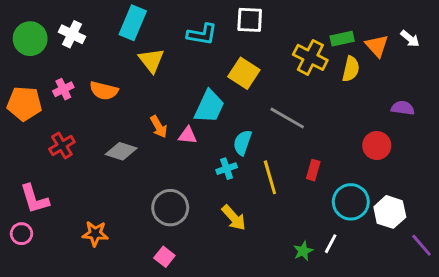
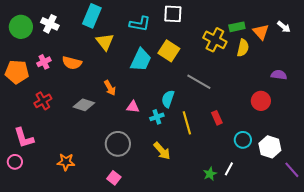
cyan trapezoid: (209, 107) -> (141, 60), moved
pink triangle: (188, 135) -> (133, 107), moved
red rectangle: (313, 170) -> (217, 118), turned -40
cyan circle: (351, 202) -> (243, 140), size x0.7

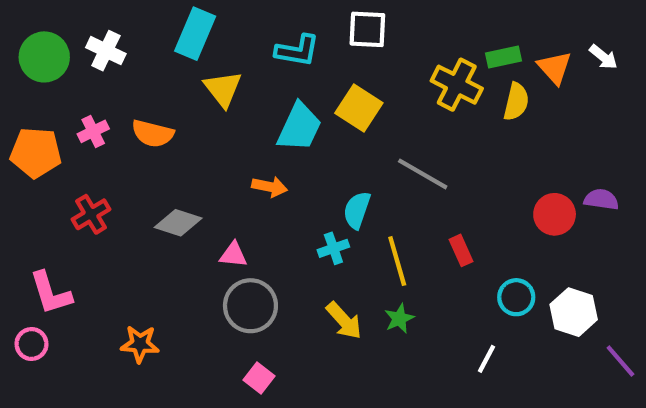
purple semicircle: (279, 75) -> (601, 199), moved
orange arrow: (110, 88) -> (270, 187), moved, turned -49
pink triangle: (133, 107) -> (233, 255), moved
green star: (210, 174) -> (399, 318), moved
pink square: (114, 178) -> (259, 378), moved

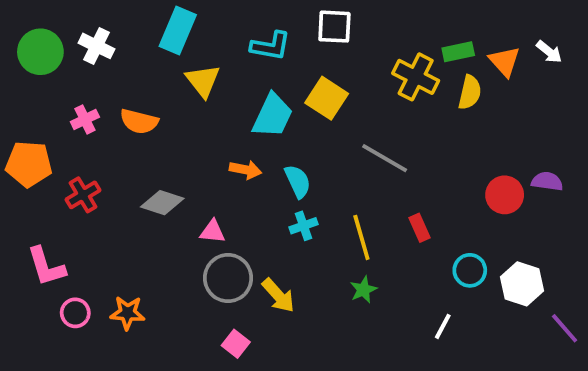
orange pentagon: (36, 153) -> (29, 164), moved
cyan semicircle: (357, 210) -> (298, 181), moved, turned 136
yellow arrow: (344, 321) -> (278, 295), moved
pink circle: (31, 344) -> (75, 313), moved

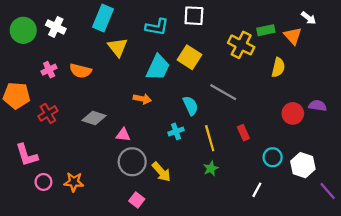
white arrow: (549, 52) -> (309, 18), moved
yellow semicircle: (470, 92) -> (278, 67), moved
cyan semicircle: (298, 181) -> (191, 106), moved

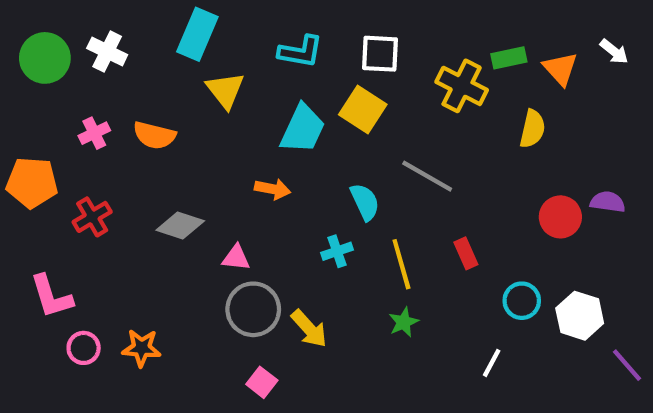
white square: (194, 16) -> (380, 54), moved
white arrow: (309, 18) -> (614, 52), moved

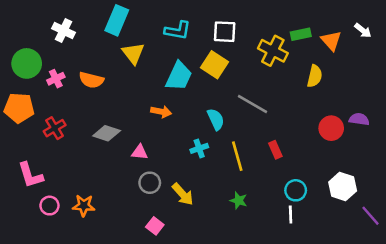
green circle: (45, 58) -> (27, 63), moved
cyan circle: (522, 301) -> (296, 190), moved
gray circle: (253, 309) -> (150, 183), size x0.7
green star: (404, 322) -> (239, 200), moved, turned -30
white line: (492, 363) -> (291, 214), turned -30

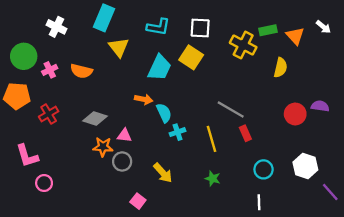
gray line: (252, 104) -> (231, 109), moved
cyan semicircle: (216, 119) -> (164, 113), moved
gray circle: (150, 183) -> (122, 161), moved
orange star: (84, 206) -> (103, 147), moved
white line: (291, 214) -> (259, 202), moved

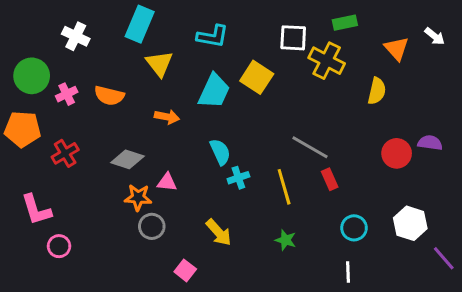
white square: (200, 28) -> (293, 38), moved
green rectangle: (268, 30) -> (345, 23), moved
orange arrow: (144, 99) -> (167, 117), moved
gray circle: (122, 161) -> (152, 226), moved

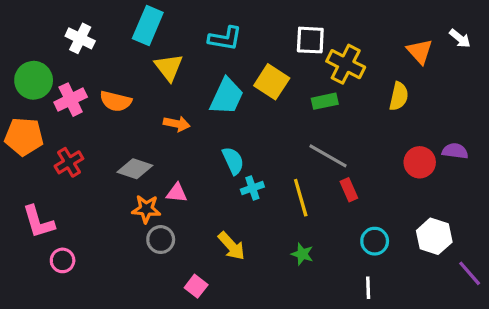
green rectangle: (345, 23) -> (325, 101), moved
pink cross: (67, 94) -> (71, 100), size x1.4

